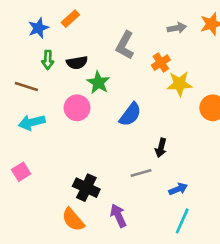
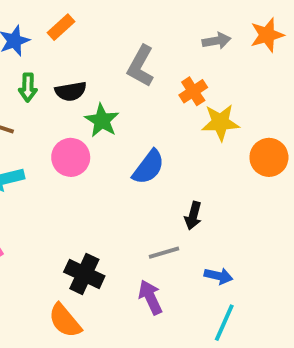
blue arrow: (178, 189) -> (218, 276), turned 36
purple arrow: (118, 216) -> (150, 297), moved

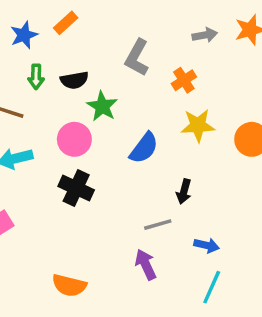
yellow star: (220, 122) -> (198, 125), moved
black cross: (84, 274) -> (76, 188), moved
orange semicircle: (65, 321) -> (69, 285), turned -36

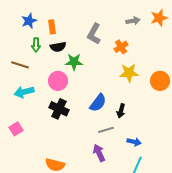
orange rectangle: (66, 23) -> (52, 27), moved, turned -56
green star: (102, 106) -> (74, 62), turned -30
blue semicircle: (144, 148) -> (98, 103), moved

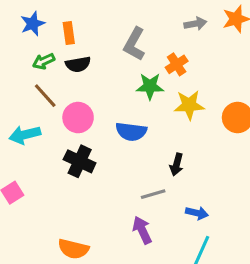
green arrow: (36, 45) -> (44, 61), turned 64
green star: (74, 62) -> (150, 86), moved
brown line: (20, 65) -> (45, 96), moved, turned 30
blue semicircle: (98, 103) -> (131, 132), moved, turned 60

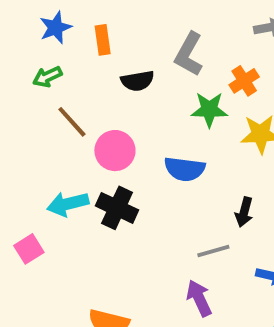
green arrow: (44, 61) -> (47, 77), moved
black semicircle: (78, 64) -> (138, 81), moved
cyan arrow: (25, 135) -> (68, 204), moved

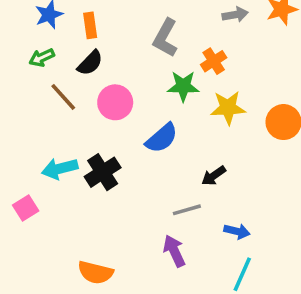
black semicircle: (138, 81) -> (90, 63), moved, turned -36
pink circle: (115, 151) -> (115, 102), moved
blue semicircle: (185, 169) -> (162, 138), turned -48
black cross: (117, 208) -> (103, 172), turned 32
black arrow: (244, 212) -> (214, 176), turned 40

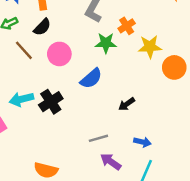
yellow star: (228, 108) -> (150, 47), moved
gray line: (187, 210) -> (98, 138), moved
purple arrow: (174, 251) -> (111, 162), moved, turned -30

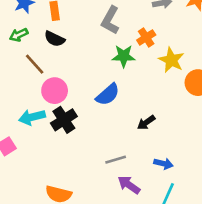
black semicircle: (42, 27) -> (55, 39), turned 72
yellow star: (150, 47) -> (171, 60), turned 30
pink circle: (59, 54) -> (55, 91), moved

